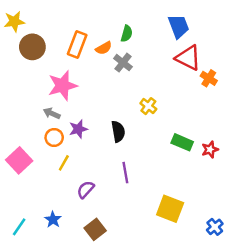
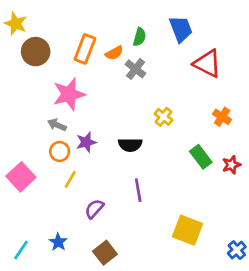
yellow star: (14, 22) -> (16, 24), turned 30
blue trapezoid: (179, 26) -> (181, 29), moved
orange cross: (209, 78) -> (222, 117), moved
black semicircle: (118, 131) -> (130, 145), turned 100
green rectangle: (182, 142) -> (201, 157), turned 30

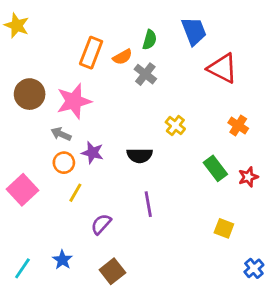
brown circle: (36, 52) -> (30, 94), moved
purple star: (86, 142) -> (92, 153), turned 30
yellow square: (187, 230) -> (224, 228), moved, size x0.6

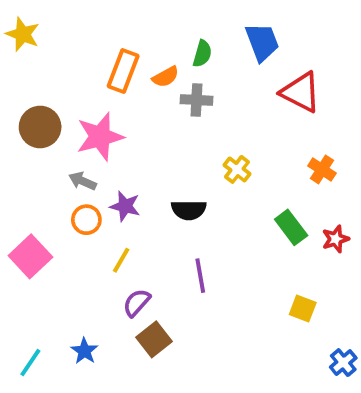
gray cross: (145, 74) -> (196, 100), turned -35
yellow line: (75, 193) -> (121, 260), moved
brown square: (112, 271) -> (154, 339), moved

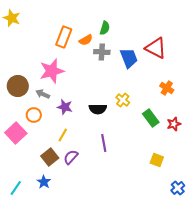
blue trapezoid: (262, 42) -> (129, 58), moved
brown circle: (40, 127) -> (18, 86), moved
yellow cross: (237, 169) -> (123, 100), moved
orange circle: (86, 220) -> (34, 115), moved
brown square: (154, 339) -> (50, 157), moved

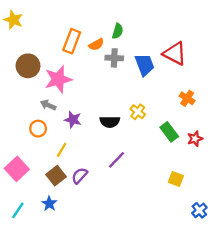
brown circle: (18, 86) -> (28, 66), moved
pink square: (16, 133) -> (17, 169), moved
yellow line: (63, 135) -> (62, 150), moved
purple line: (104, 143) -> (117, 160), turned 54

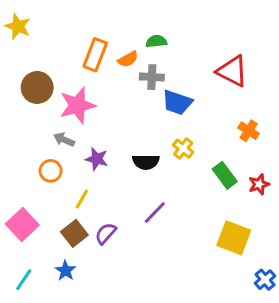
green semicircle: (118, 31) -> (156, 41), turned -112
blue trapezoid: (145, 65) -> (177, 102), moved, turned 130
yellow square: (176, 179) -> (234, 238), size x1.6

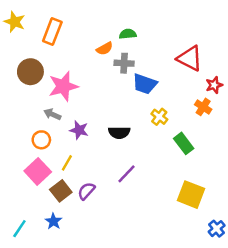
orange rectangle: (95, 55) -> (52, 32), moved
yellow cross: (183, 149) -> (159, 117), moved
red star: (259, 184) -> (214, 85), moved
pink square: (22, 224) -> (38, 171), moved

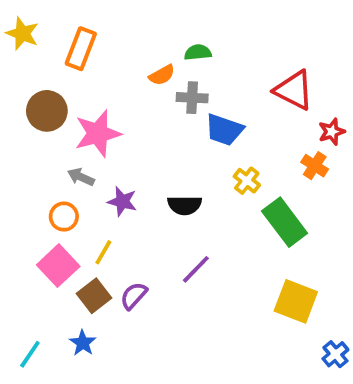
green rectangle: (184, 143) -> (285, 222), size x1.4

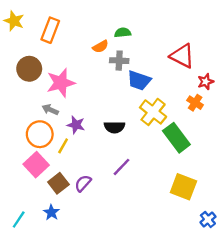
yellow cross: (247, 181) -> (153, 112), size x1.6
orange circle: (64, 217) -> (40, 134), size x1.5
yellow line: (103, 252) -> (63, 146), moved

